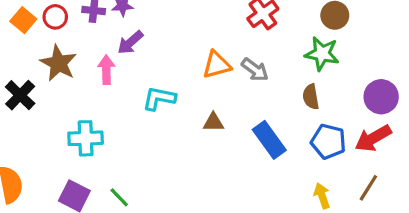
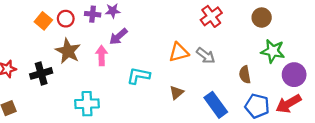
green star: (322, 54) -> (273, 51), moved
black cross: (20, 95) -> (41, 73), turned 30
brown triangle: (213, 122) -> (177, 93), turned -40

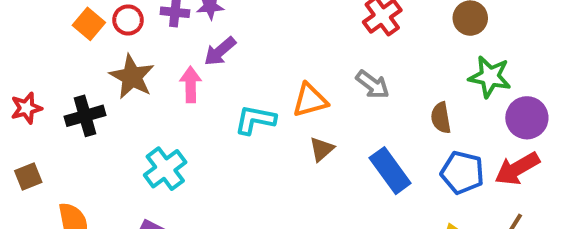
orange triangle: (179, 52) -> (310, 100), moved
cyan cross: (87, 104) -> (165, 169), turned -35

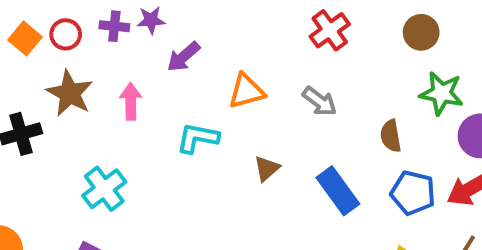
purple arrow: (220, 51) -> (183, 57), moved
orange triangle: (310, 100) -> (246, 91), moved

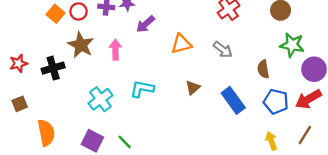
cyan L-shape: (198, 138) -> (142, 89), moved

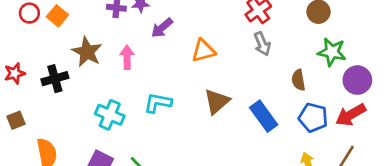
red circle: (79, 11) -> (29, 13), moved
gray arrow: (223, 50) -> (262, 44), moved, turned 30
brown triangle: (193, 88) -> (217, 101), size x1.5
cyan cross: (100, 99) -> (110, 115), turned -30

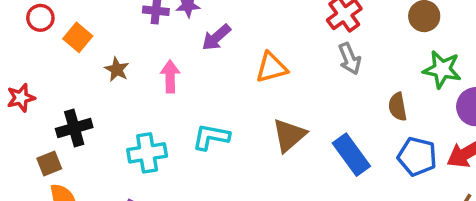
orange square: (57, 16) -> (78, 37), moved
brown star: (87, 52) -> (117, 69), size x0.6
black cross: (55, 79) -> (74, 128), moved
cyan cross: (110, 115) -> (147, 153), turned -32
brown square: (16, 120) -> (49, 164), moved

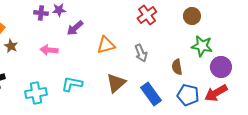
gray arrow: (350, 59) -> (141, 53), moved
brown star: (117, 69) -> (11, 46), moved
pink arrow: (170, 76) -> (49, 50), turned -84

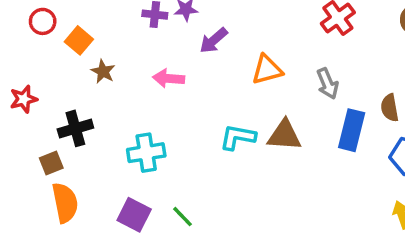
brown triangle: (116, 83) -> (284, 135), turned 45
cyan L-shape: (72, 84) -> (238, 137), moved
blue rectangle: (151, 94) -> (352, 130), moved, turned 50

